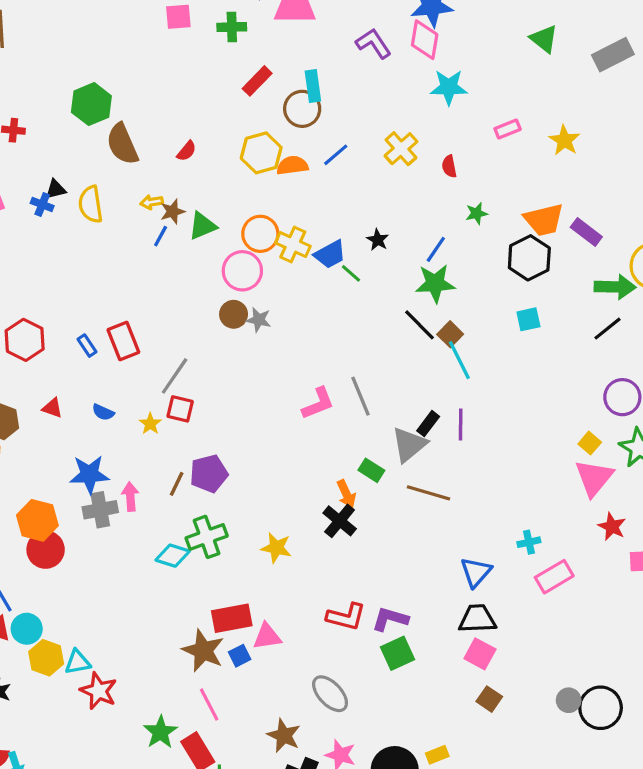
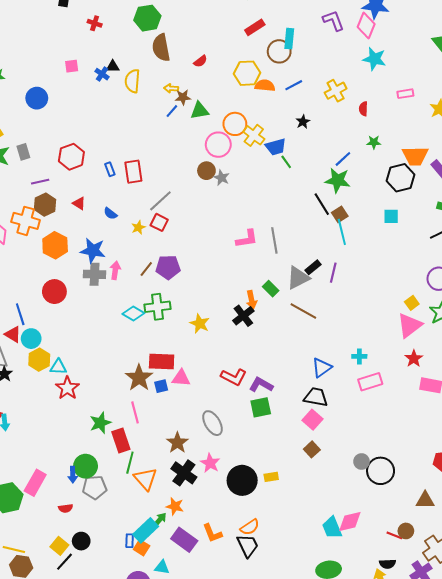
black star: (378, 240) -> (303, 122), moved
orange hexagon: (37, 520) -> (55, 245), moved

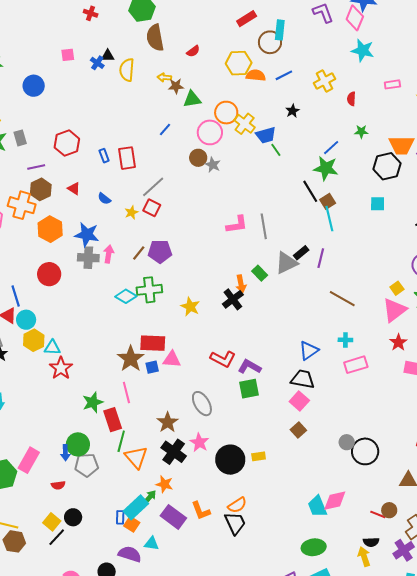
blue line: (172, 111) -> (165, 129), moved
brown line: (303, 311) -> (342, 299), moved

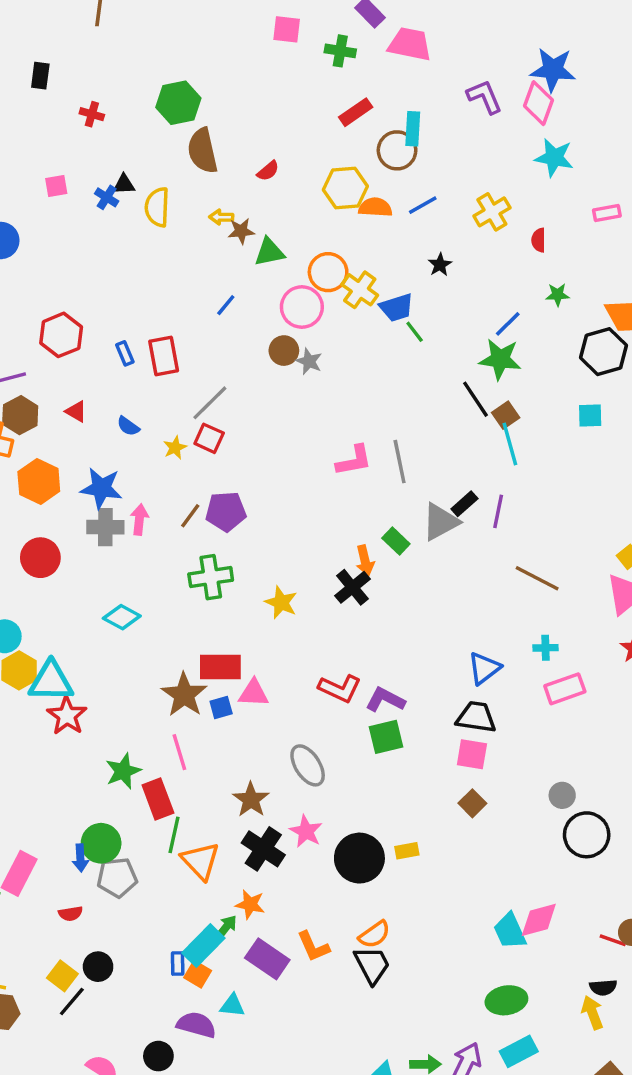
cyan diamond: (126, 296) -> (122, 617), moved
cyan triangle: (52, 348) -> (51, 681), size x1.6
pink square: (299, 401) -> (472, 754), turned -30
gray circle: (347, 442) -> (562, 795), moved

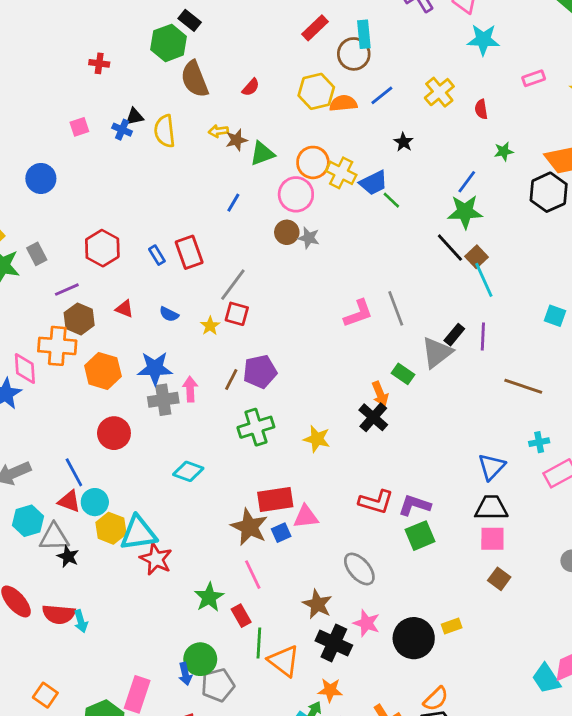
black rectangle: (40, 76) -> (190, 20), moved, turned -50
cyan square: (590, 416) -> (555, 316), moved, turned 30
red rectangle: (158, 799) -> (241, 616), size x0.7

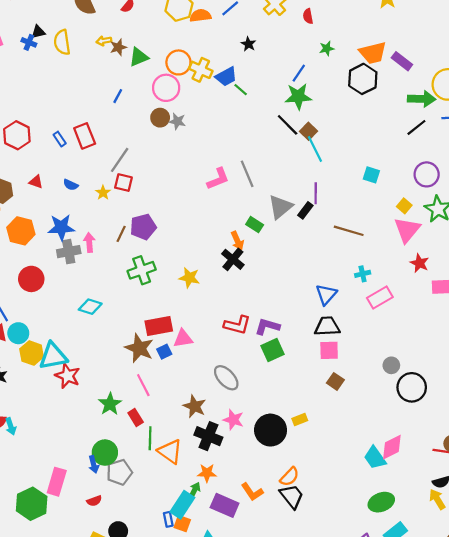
black rectangle: (454, 335) -> (305, 210), moved

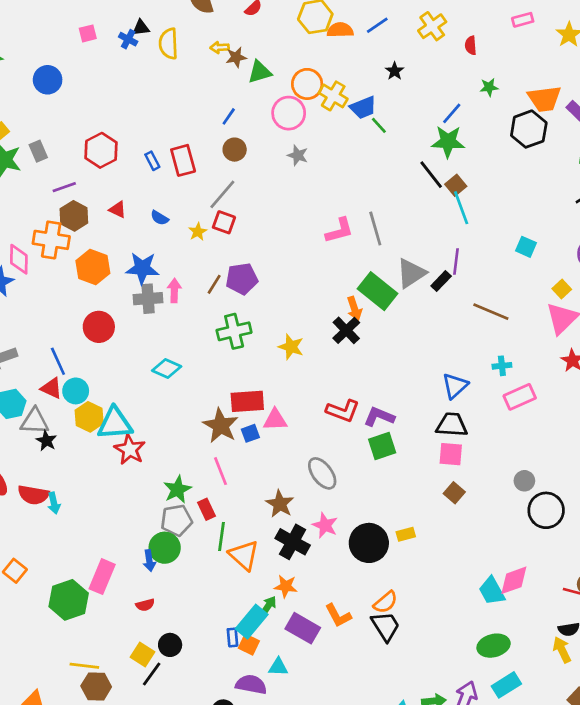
brown circle: (160, 118) -> (235, 150), moved
green rectangle: (255, 225) -> (377, 291), size x1.8
gray pentagon: (119, 472) -> (176, 520), moved

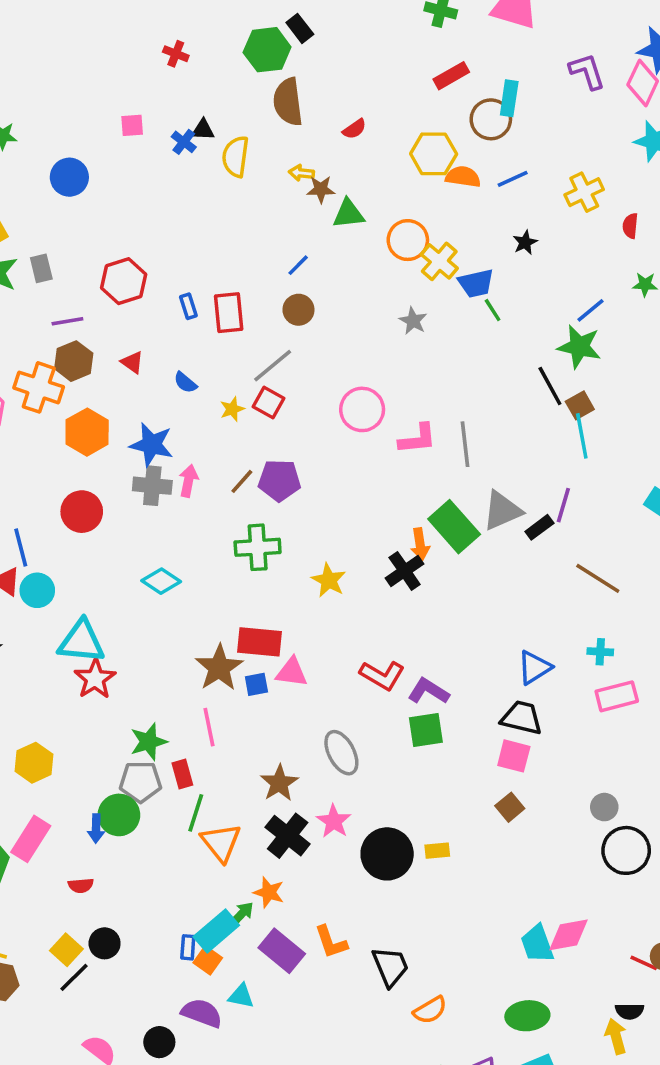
pink circle: (289, 113) -> (362, 409), moved
gray star: (298, 155) -> (413, 321), moved
yellow hexagon: (89, 417) -> (34, 763), moved
orange semicircle: (386, 602) -> (430, 1010), moved

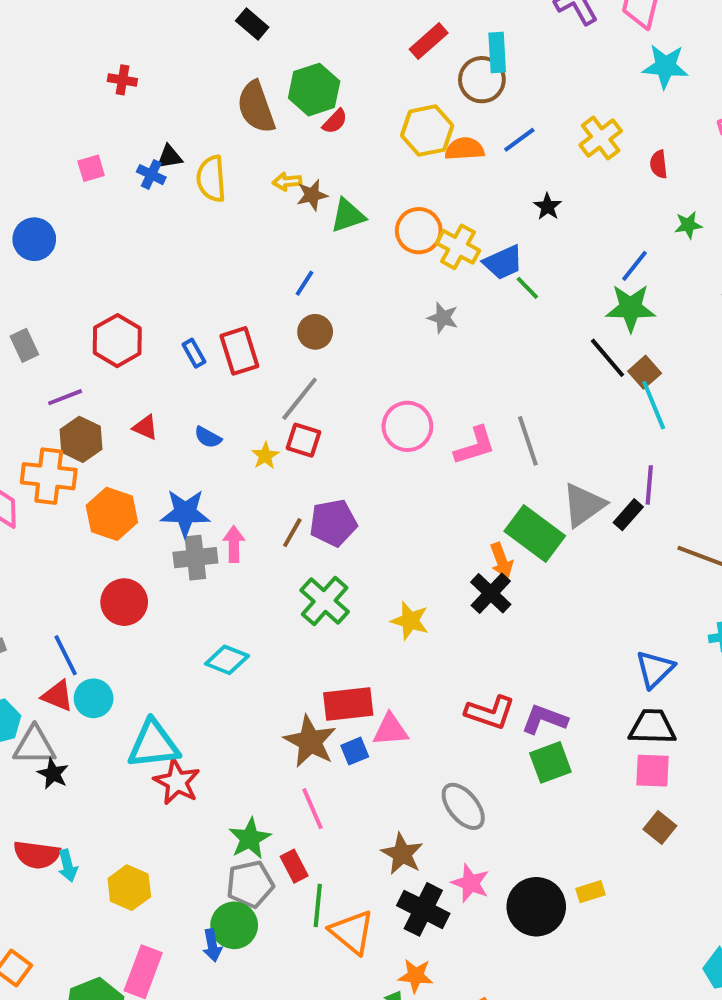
green hexagon: (267, 50) -> (314, 90), moved
green cross: (258, 547) -> (325, 601), turned -33

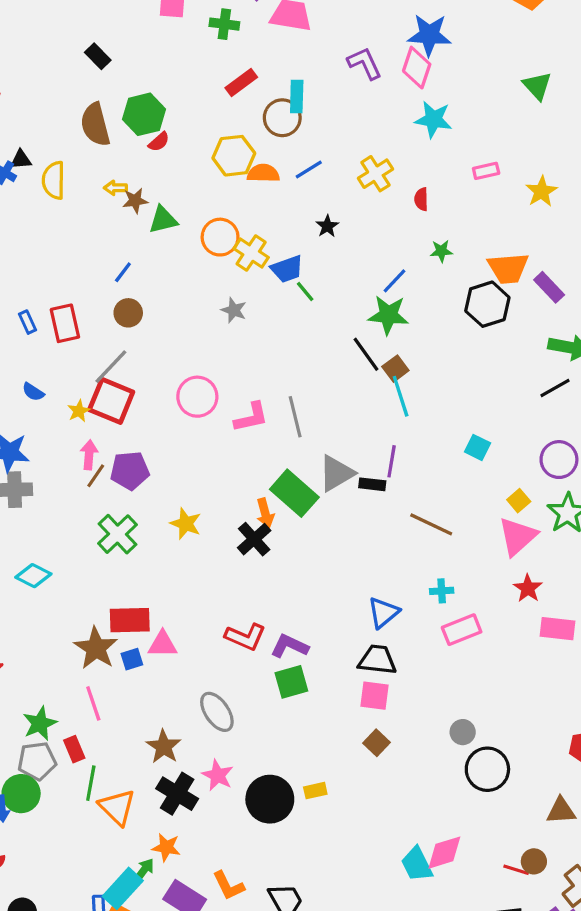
red square: (303, 440) -> (111, 401), size x1.6
black rectangle: (628, 515) -> (372, 484), turned 50
pink arrow: (234, 544) -> (89, 455), moved
yellow star: (410, 621) -> (186, 524), moved

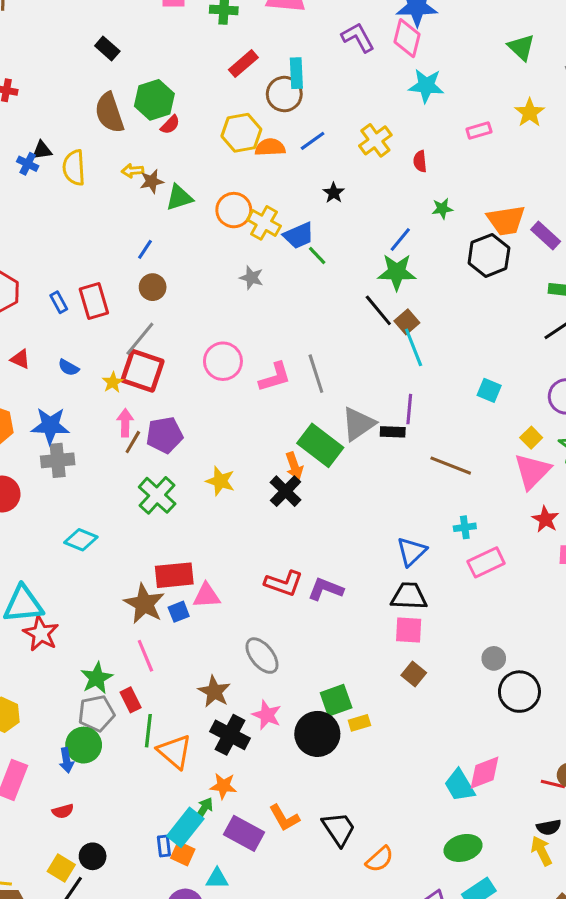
yellow star: (542, 191) -> (530, 113), moved
green square: (291, 682) -> (336, 700), moved

